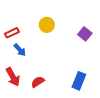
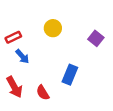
blue rectangle: (79, 81) -> (70, 75), moved
red semicircle: (38, 82) -> (43, 93), turned -88

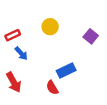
blue rectangle: (70, 75) -> (66, 71), turned 42
red semicircle: (43, 93) -> (52, 88), moved

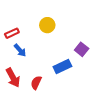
purple square: (91, 36) -> (82, 49), moved
red semicircle: (52, 88) -> (36, 83), moved, turned 56

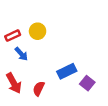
yellow circle: (47, 25) -> (38, 31), moved
purple square: (82, 49) -> (87, 83), moved

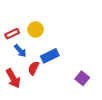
blue rectangle: (67, 71) -> (50, 56), moved
red semicircle: (39, 89) -> (34, 68), moved

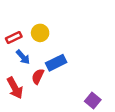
purple square: (82, 78) -> (93, 100), moved

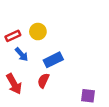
red semicircle: (38, 76) -> (43, 81), moved
purple square: (93, 100) -> (88, 96), turned -32

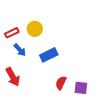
red semicircle: (43, 81) -> (61, 83), moved

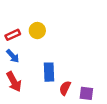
blue arrow: (20, 50) -> (13, 56), moved
blue rectangle: (49, 55) -> (49, 72), moved, turned -66

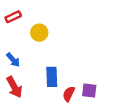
red rectangle: (13, 35) -> (13, 17), moved
purple square: (86, 93) -> (89, 90), moved

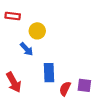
red rectangle: (13, 17) -> (13, 16), turned 32
blue arrow: (13, 60) -> (27, 49), moved

